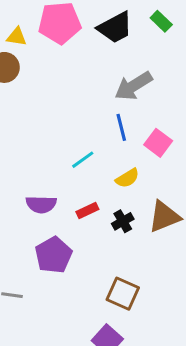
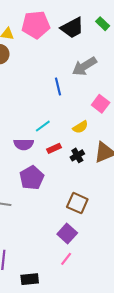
blue line: (121, 127) -> (58, 87), moved
cyan line: (83, 160) -> (43, 126), moved

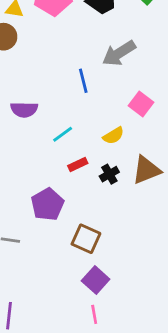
purple semicircle: (24, 144) -> (24, 110), moved
brown square: (77, 203) -> (86, 239), moved
pink line: (66, 259) -> (94, 314), turned -48

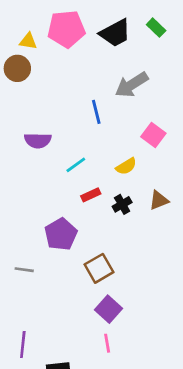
brown triangle: (146, 170) -> (159, 200), size x0.7
brown square: (86, 239) -> (99, 268), turned 36

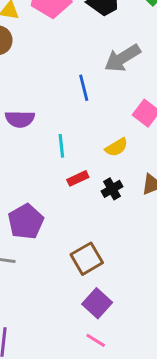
cyan line: (76, 165) -> (61, 146), turned -60
purple pentagon: (61, 234) -> (26, 222), moved
pink line: (107, 343) -> (96, 340), turned -48

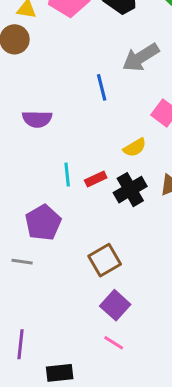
cyan line: (61, 146) -> (67, 175), moved
black cross: (112, 189) -> (130, 190), size x1.5

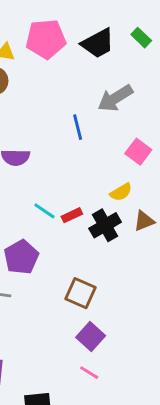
yellow semicircle: (135, 148) -> (121, 192), moved
cyan line: (67, 175) -> (44, 211), turned -50
brown square: (105, 260) -> (81, 293), turned -36

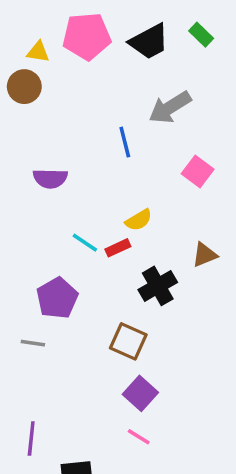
yellow semicircle: (121, 192) -> (139, 220), moved
black cross: (105, 225) -> (158, 286), moved

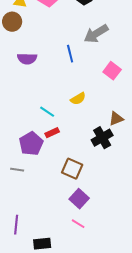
purple semicircle: (50, 178) -> (27, 59), moved
red rectangle: (118, 248) -> (52, 133), moved
black cross: (158, 286) -> (102, 138), moved

